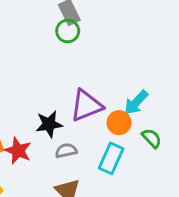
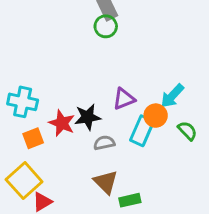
purple triangle: (86, 106) -> (124, 99), size x0.7
red star: (18, 151) -> (62, 123), moved
cyan rectangle: (111, 158) -> (142, 131), moved

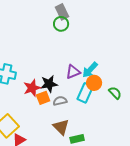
cyan arrow: (172, 96) -> (90, 70), moved
red star: (62, 123) -> (32, 88), turned 30
orange square: (33, 138) -> (43, 98), moved

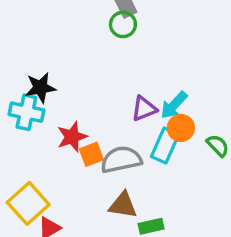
black star: (49, 84) -> (40, 88), moved
gray semicircle: (60, 101) -> (121, 160), size x1.6
brown triangle: (61, 127) -> (123, 205), turned -36

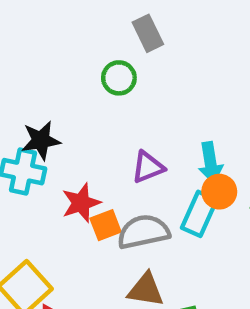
green circle: (123, 24) -> (119, 78), moved
cyan arrow: (174, 105) -> (210, 163), turned -52
purple triangle: (144, 109) -> (148, 167), moved

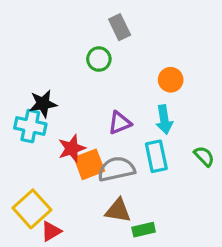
orange circle: (219, 192) -> (171, 80), moved
cyan rectangle: (199, 214) -> (156, 156), turned -36
orange square: (106, 225) -> (89, 164), size x1.4

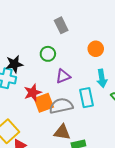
gray rectangle: (120, 27) -> (61, 25), moved
green circle: (99, 59) -> (48, 54), moved
cyan arrow: (164, 120) -> (102, 78), moved

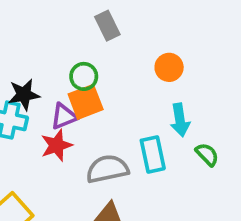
purple triangle: (63, 76) -> (64, 116), moved
orange square: (44, 103) -> (86, 102), moved

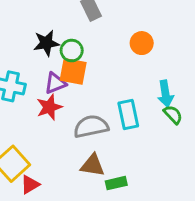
black star: (24, 95) -> (46, 43), moved
orange square: (86, 102) -> (73, 71), turned 32
cyan arrow: (180, 120) -> (165, 94), moved

